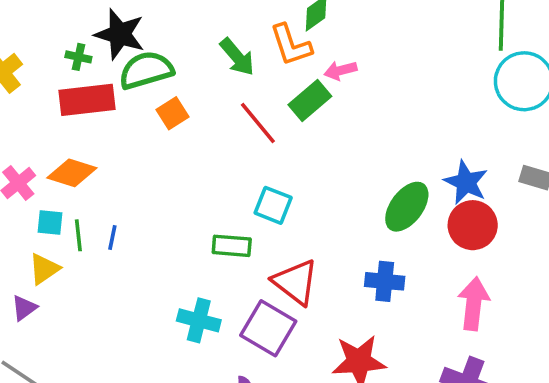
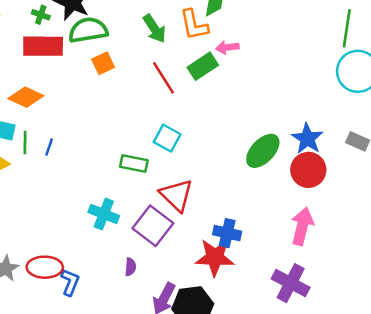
blue cross: (385, 281) -> (227, 233), moved

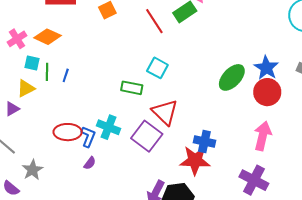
red ellipse: (45, 267) -> (68, 132), moved
purple semicircle: (130, 267) -> (90, 163), moved, turned 32
blue L-shape: (70, 282) -> (88, 137), moved

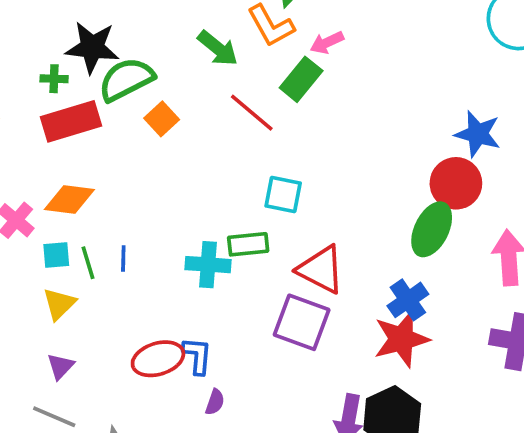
green ellipse: (232, 77) -> (432, 229), moved
red circle: (267, 92) -> (456, 183), moved
purple triangle: (12, 109) -> (61, 366), moved
cyan cross: (109, 127) -> (208, 265), moved
blue cross: (204, 141) -> (408, 300), turned -30

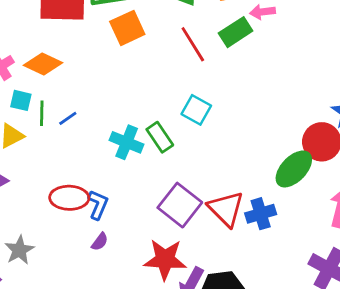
orange square: (162, 119) -> (127, 28), size x1.4
green rectangle: (248, 244) -> (160, 137), turned 44
blue line: (123, 258) -> (68, 118), turned 36
red triangle: (321, 270) -> (226, 209), moved
red star: (401, 339) -> (165, 259), moved

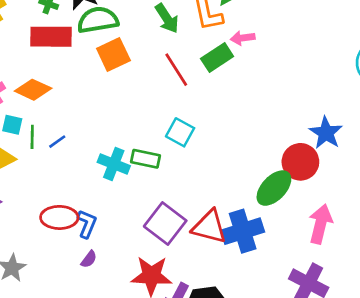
green rectangle: (160, 137) -> (145, 159), turned -44
red triangle: (226, 209) -> (209, 227), turned -30
blue cross: (261, 214) -> (243, 231), size x1.4

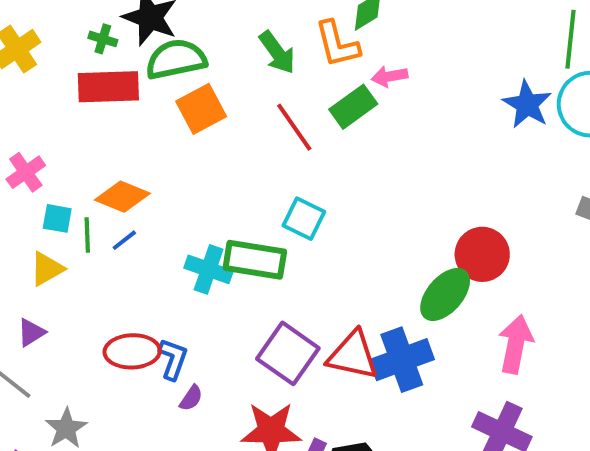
orange diamond: (33, 90) -> (122, 197), moved
blue star: (326, 133) -> (527, 104), moved
green rectangle: (145, 159) -> (255, 260), size x1.4
purple semicircle: (89, 259) -> (191, 398), moved

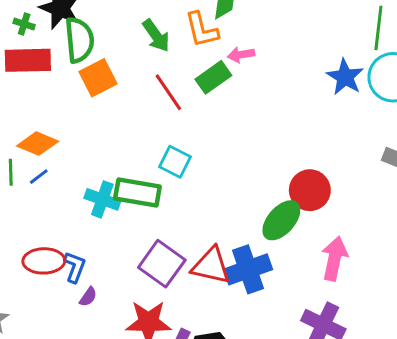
green semicircle: (176, 59) -> (79, 40), turned 96

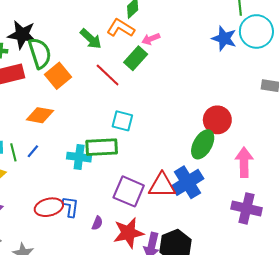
orange L-shape: (202, 30) -> (121, 28), turned 148
orange diamond: (38, 144) -> (40, 115), moved
purple semicircle: (88, 297) -> (97, 223), moved

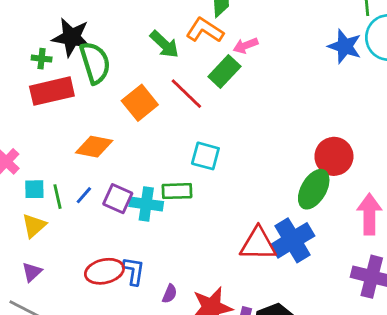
orange square: (58, 76) -> (140, 103), moved
green rectangle: (102, 147) -> (177, 191), size x0.7
purple square: (129, 191) -> (118, 199), moved, size x0.7

